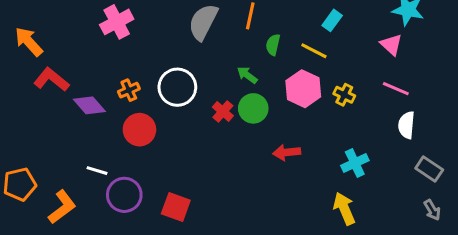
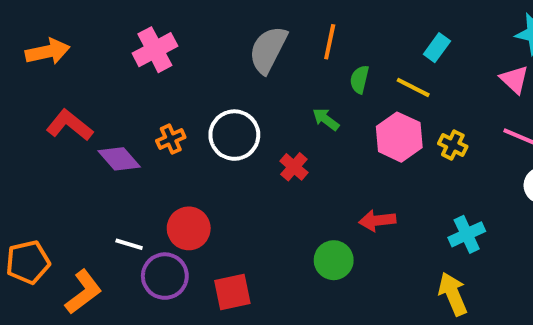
orange arrow: (29, 42) -> (48, 52), moved, turned 120
green circle: (253, 108) -> (334, 260), moved
red circle: (139, 130) -> (189, 228), moved
red square: (176, 207) -> (232, 292), turned -32

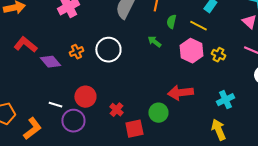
red cross: (294, 167) -> (116, 110), moved
red arrow: (377, 220) -> (180, 93), size x1.4
red square: (232, 292) -> (134, 129), moved

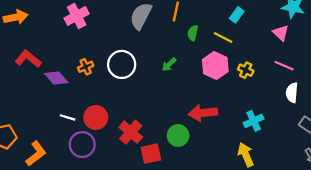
green arrow: (154, 42) -> (169, 64), moved, turned -80
white line: (55, 105) -> (68, 117), moved
red cross: (116, 110) -> (131, 132), size x1.5

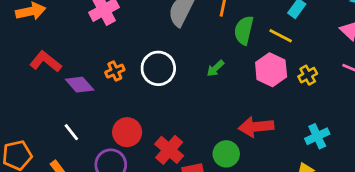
green semicircle: (193, 33) -> (244, 30), size x1.5
yellow cross: (246, 70) -> (308, 75), turned 35
white line: (68, 117) -> (71, 132), moved, turned 35

